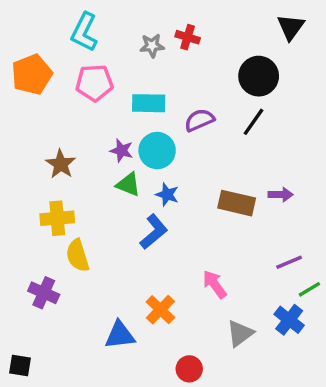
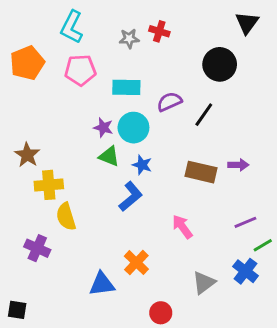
black line: (254, 122) -> (204, 115), moved
brown star: (61, 164) -> (27, 155), moved
pink arrow: (215, 284) -> (182, 227), moved

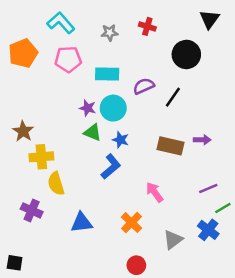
cyan L-shape: (72, 27) -> (61, 23), turned 112
red cross: (159, 31) -> (147, 26), moved
orange cross: (136, 263) -> (132, 223), moved
blue triangle: (102, 284) -> (82, 223), moved

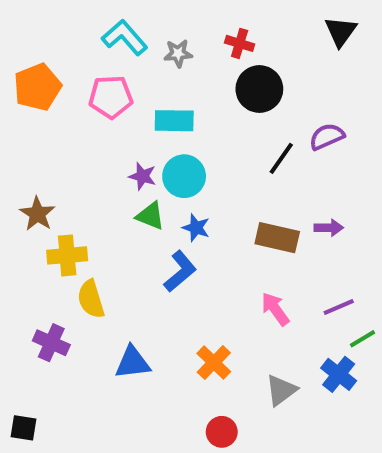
cyan L-shape: (61, 23) -> (125, 37), moved
black circle: (186, 54) -> (259, 89), moved
purple semicircle: (144, 86) -> (327, 137), moved
pink arrow: (155, 192) -> (275, 309), moved

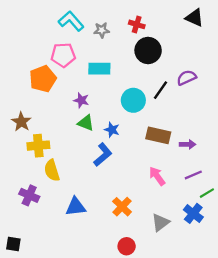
black triangle: (341, 32) -> (194, 18), turned -42
orange pentagon: (37, 87) -> (43, 79), moved
cyan circle: (184, 176) -> (133, 100), moved
purple arrow: (329, 228) -> (188, 144), moved

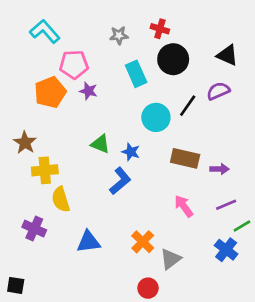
black triangle: (194, 18) -> (227, 55), moved
cyan L-shape: (71, 21) -> (45, 31), moved
cyan rectangle: (99, 69) -> (136, 74), moved, turned 65
purple star: (81, 100) -> (88, 91), moved
gray triangle: (160, 222) -> (170, 259), moved

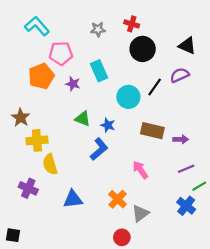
cyan rectangle: (136, 74) -> (99, 71), moved
purple star: (88, 91) -> (73, 84), moved
pink arrow: (184, 206) -> (140, 170), moved

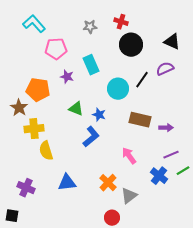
orange pentagon: (41, 76) -> (38, 90), moved, turned 30
purple cross: (28, 188) -> (26, 188), moved
blue cross: (186, 206) -> (159, 176), moved

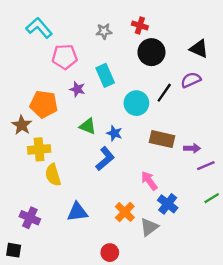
purple line: (171, 155) -> (206, 166), moved
blue cross: (159, 176) -> (168, 204), moved
red circle: (112, 218) -> (110, 253), moved

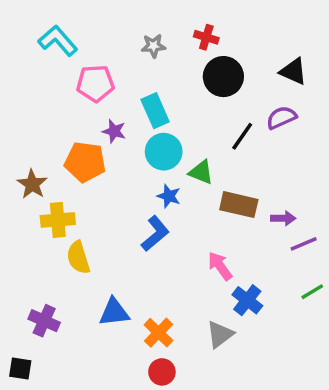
cyan circle: (136, 103) -> (164, 152), moved
orange pentagon: (44, 104) -> (85, 162), moved
green triangle: (88, 126) -> (201, 172), moved
orange cross: (125, 212) -> (159, 333), moved

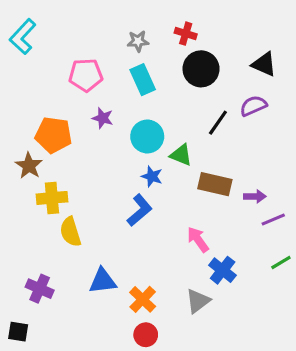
cyan L-shape: (58, 41) -> (23, 37), moved, turned -96
cyan rectangle: (155, 111) -> (143, 80), moved
orange pentagon: (85, 162) -> (53, 135), moved

